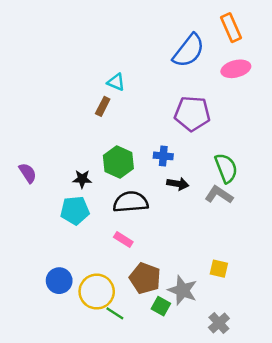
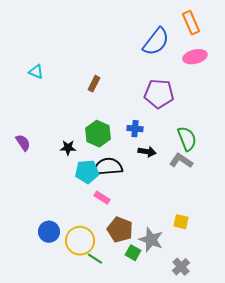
cyan triangle: (116, 82) -> (36, 72), moved
brown rectangle: (103, 106) -> (94, 84), moved
cyan pentagon: (75, 210) -> (87, 172), moved

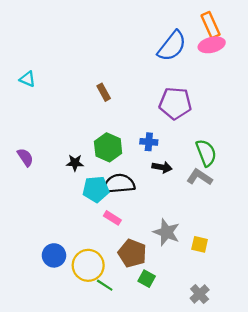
pink ellipse: (195, 57) -> (212, 45), moved
cyan triangle: (36, 72) -> (28, 79), moved
brown rectangle: (94, 84) -> (104, 92), turned -56
gray star: (151, 240) -> (166, 232), moved

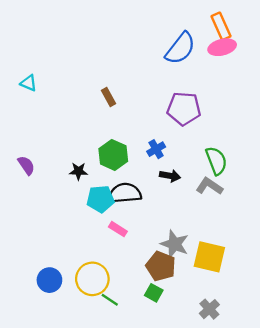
blue cross: (149, 142) -> (156, 149), turned -35
yellow square: (200, 244) -> (209, 257), size x1.8
brown pentagon: (132, 253) -> (161, 266), moved
blue circle: (54, 255) -> (49, 280), moved

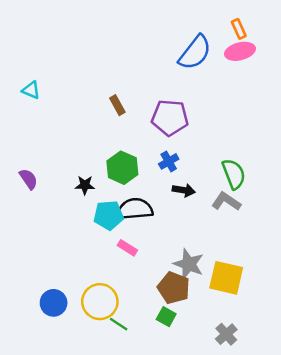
orange rectangle: (221, 26) -> (239, 29), size x0.7
purple pentagon: (184, 109) -> (170, 118), moved

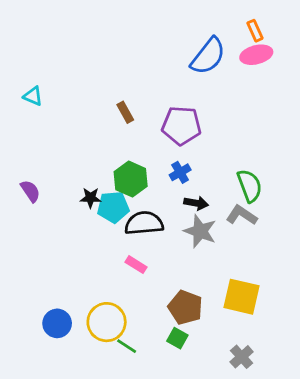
cyan pentagon: (109, 215) -> (113, 207), moved
gray star: (189, 264) -> (200, 231), moved

